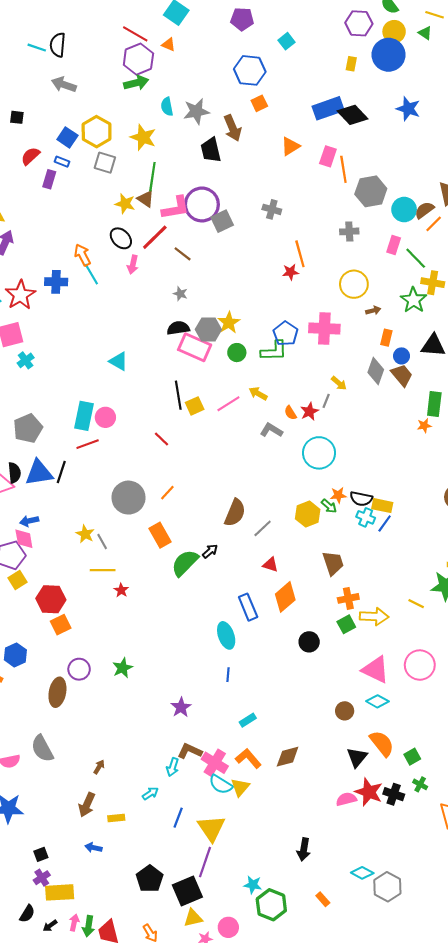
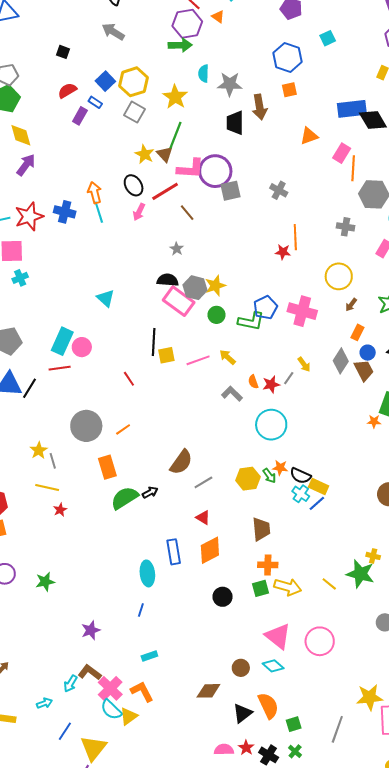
brown arrow: (373, 311) -> (351, 305), turned 128
brown diamond: (288, 757) -> (208, 691), moved
red star: (369, 792) -> (246, 748), size x0.6

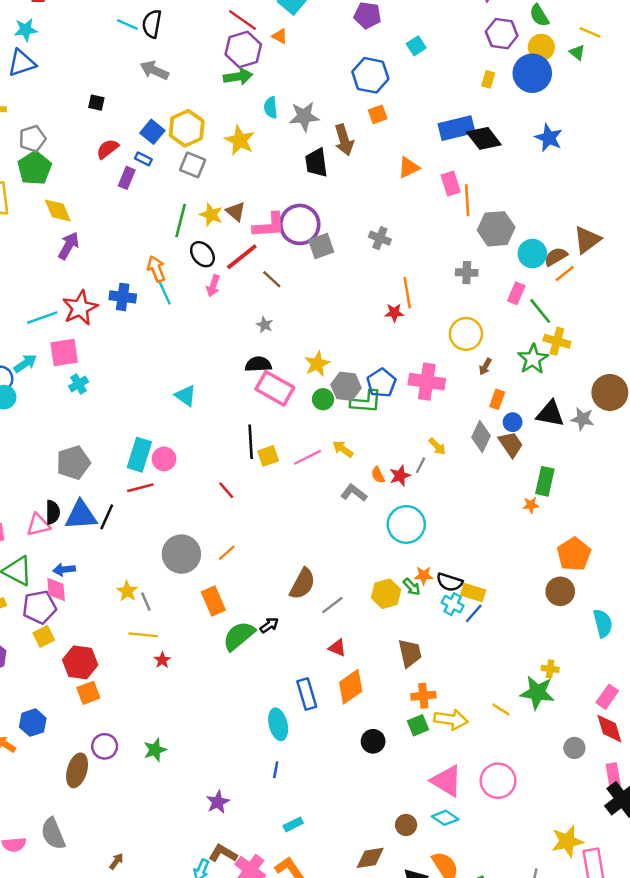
green line: (176, 135) -> (181, 220), moved
pink rectangle: (342, 153) -> (451, 183), turned -42
gray hexagon: (195, 288) -> (346, 386), moved

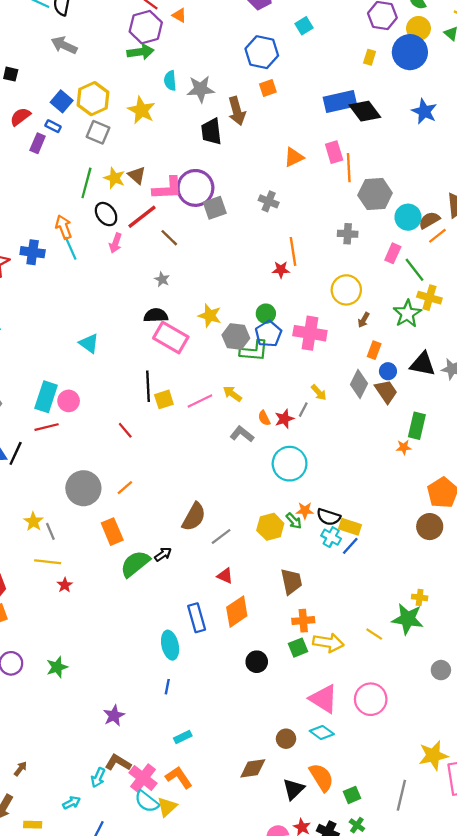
orange triangle: (409, 167) -> (294, 157), moved
yellow star: (317, 364) -> (210, 316), turned -30
green circle: (323, 399) -> (266, 314), moved

